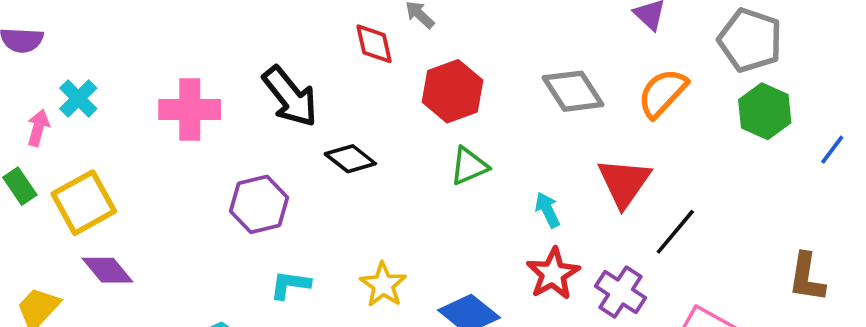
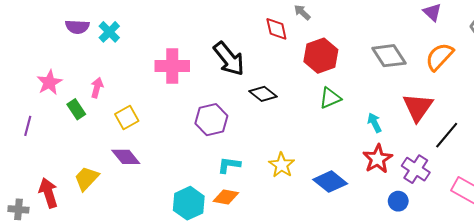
cyan cross: (78, 98) -> (109, 32), moved
pink arrow: (38, 128) -> (97, 88), moved
yellow square: (84, 203) -> (127, 118), moved, size x0.7

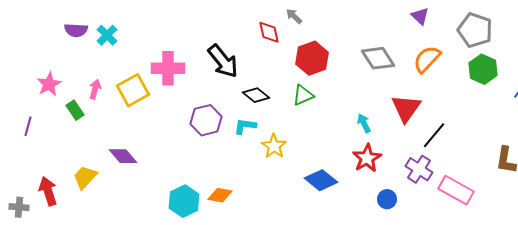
green triangle: (330, 98) -> (303, 95), moved
yellow square: (127, 118) -> (133, 90), moved, size x1.4
cyan L-shape: (229, 165) -> (245, 126), moved
yellow star: (282, 165) -> (274, 146), moved
purple cross: (416, 169) -> (419, 169), moved

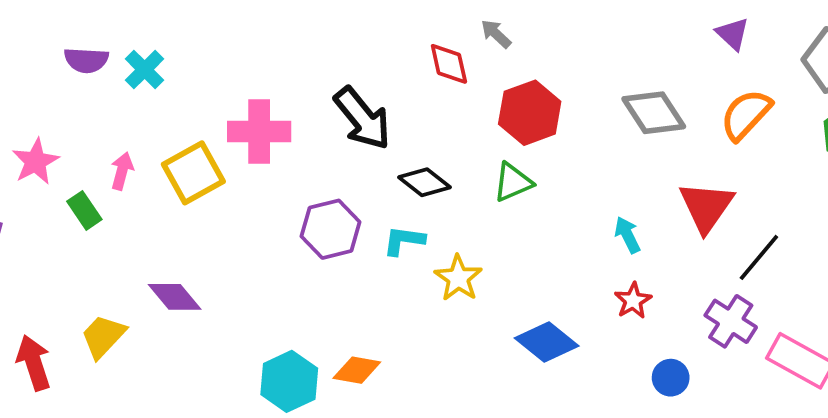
red star: (367, 158) -> (633, 301), size x0.7

